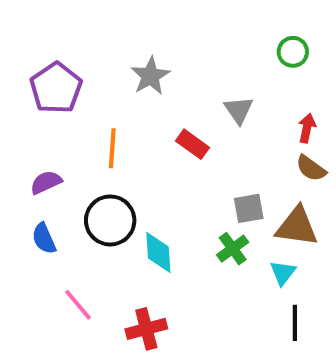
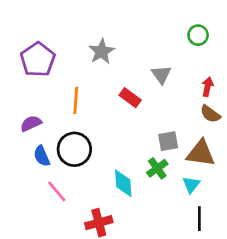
blue semicircle: (44, 239) -> (42, 156), moved
cyan diamond: (158, 253) -> (123, 183), moved
pink line: (78, 305) -> (57, 191), moved

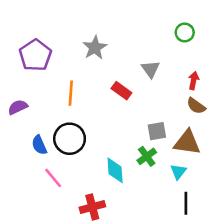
purple semicircle: (31, 123) -> (18, 107), moved

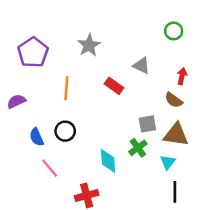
gray triangle: (151, 69) -> (141, 66), turned -30
brown semicircle: (196, 106) -> (174, 100), moved
black circle: (70, 139) -> (65, 131), size x0.7

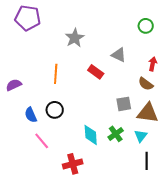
purple pentagon: (33, 52) -> (28, 18), moved, turned -30
green cross: (138, 148) -> (116, 134), moved

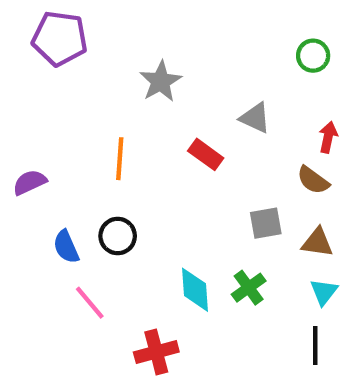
brown triangle: (148, 113) -> (317, 242), size x0.7
cyan triangle: (141, 136) -> (324, 292), moved

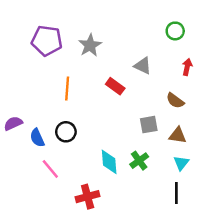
purple pentagon: (60, 38) -> (47, 41), moved
red arrow: (328, 137) -> (187, 67), moved
purple semicircle: (30, 182) -> (13, 123), moved

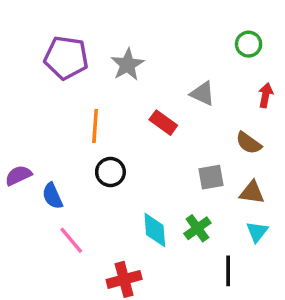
black circle: (66, 132) -> (110, 172), moved
black line: (176, 193) -> (228, 271), moved

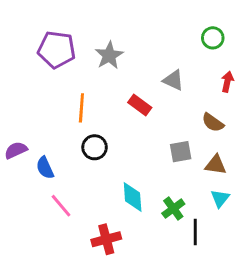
green cross: (197, 228) -> (173, 209), moved

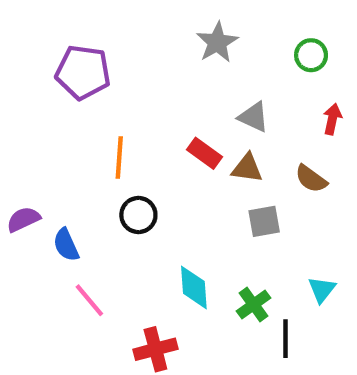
gray star: (109, 55) -> (217, 42), moved
brown triangle: (216, 165) -> (247, 168), moved

